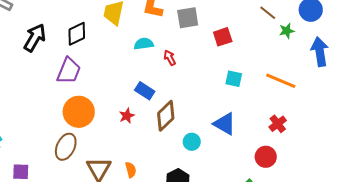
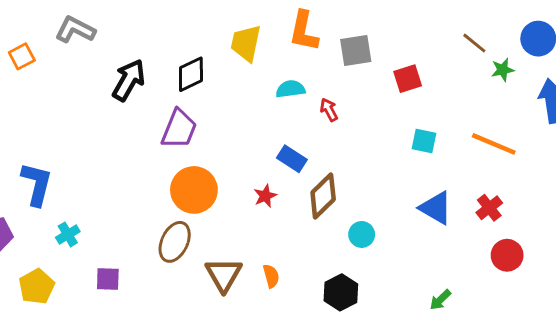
blue triangle: (225, 124) -> (436, 208), moved
red circle: (266, 157) -> (507, 255), moved

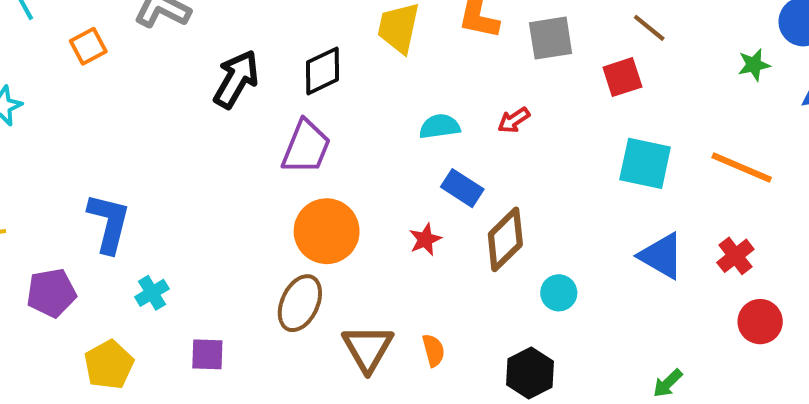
brown line: (474, 43) -> (649, 28), moved
cyan semicircle: (290, 89) -> (440, 126), moved
red arrow: (329, 110) -> (514, 120), turned -95
cyan square: (424, 141) -> (645, 163), size x1.5

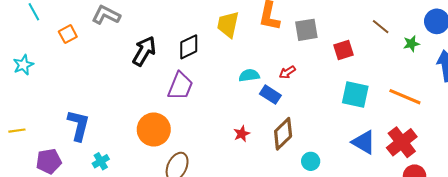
brown line: (649, 28) -> (381, 27), moved
blue rectangle: (462, 188) -> (270, 95), moved
orange circle: (327, 231) -> (154, 130), moved
red cross: (735, 256) -> (402, 142), size x1.6

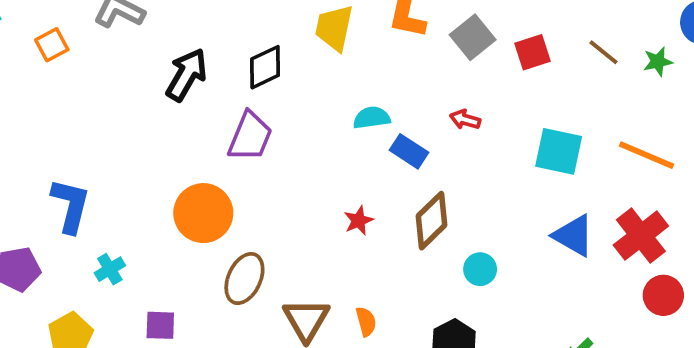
brown line: (381, 27) -> (604, 52), moved
gray square: (306, 30) -> (473, 37), turned -30
red square: (344, 50) -> (532, 52), moved
red arrow: (287, 72) -> (465, 120), moved, turned 49

